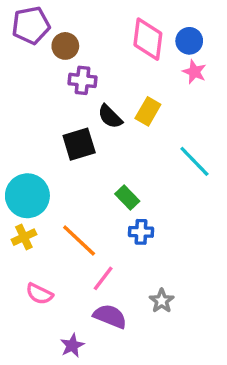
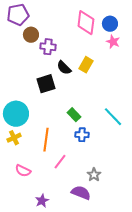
brown circle: (65, 46) -> (31, 35), moved
cyan line: (194, 161) -> (113, 117), moved
orange line: (79, 241) -> (46, 140), turned 55
purple semicircle: (110, 316) -> (81, 193), moved

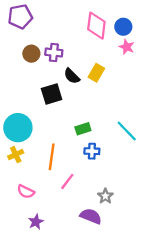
brown circle: (31, 35) -> (31, 54), moved
green rectangle: (74, 115) -> (83, 129), turned -64
purple star: (42, 201) -> (36, 222), moved

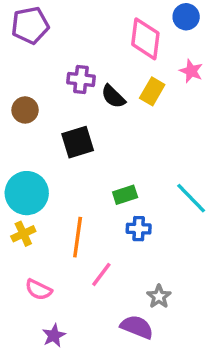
blue circle: (123, 27) -> (186, 17), moved
brown circle: (31, 54) -> (25, 110), moved
yellow rectangle: (96, 73) -> (152, 91), moved
black semicircle: (72, 76) -> (113, 96), moved

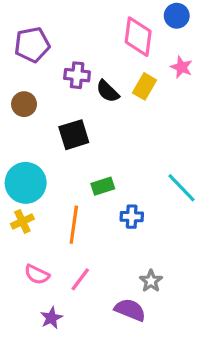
purple pentagon: (30, 25) -> (32, 45), moved
green rectangle: (125, 195) -> (103, 186), moved
pink line: (101, 274) -> (80, 279), moved

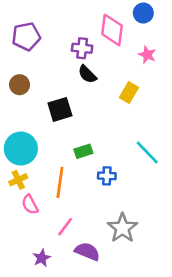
purple cross: (77, 75) -> (82, 48), moved
yellow rectangle: (145, 86) -> (129, 93), moved
pink semicircle: (37, 274) -> (30, 205), moved, turned 36
gray star: (151, 281) -> (122, 228), size x1.6
purple semicircle: (130, 310) -> (87, 251), moved

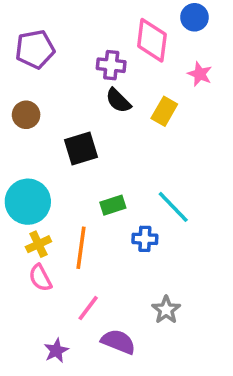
yellow rectangle: (129, 93) -> (164, 111), moved
cyan line: (147, 152) -> (173, 207), moved
yellow cross: (18, 180) -> (38, 244), moved
gray star: (122, 228) -> (166, 310), size x0.7

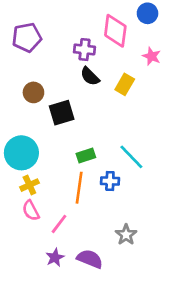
brown circle: (26, 115) -> (33, 92), moved
orange line: (81, 248) -> (79, 188), moved
pink line: (88, 308) -> (59, 224), moved
purple star: (56, 351) -> (55, 257), moved

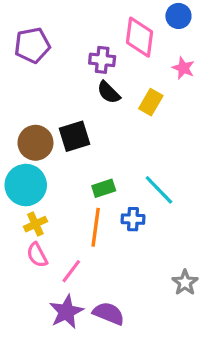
brown circle: (33, 92) -> (35, 143), moved, size x1.4
gray star: (126, 235) -> (185, 283), moved
purple star: (55, 257) -> (66, 312), size x1.5

